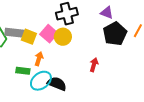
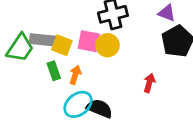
pink square: (49, 34) -> (89, 41), turned -30
green rectangle: (23, 71) -> (54, 71), moved, turned 64

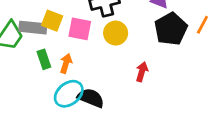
yellow square: (62, 45) -> (52, 21), moved
yellow circle: (108, 45) -> (116, 33), moved

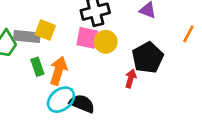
pink square: (80, 29) -> (87, 38), moved
black pentagon: (171, 29) -> (148, 58), moved
orange arrow: (66, 63) -> (58, 71), size x1.5

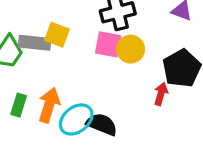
green rectangle: (37, 67) -> (19, 105), moved, turned 36
orange arrow: (58, 71) -> (49, 105), moved

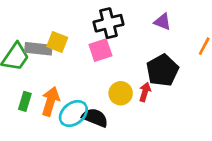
pink square: (108, 44) -> (100, 50), turned -30
yellow circle: (131, 49) -> (121, 93), moved

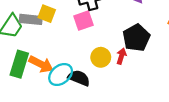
green rectangle: (25, 101) -> (19, 64), size x1.6
orange arrow: (50, 101) -> (41, 64), turned 100

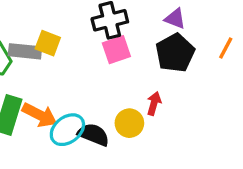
pink square: (84, 21) -> (116, 50), moved
black pentagon: (136, 38) -> (175, 53), moved
yellow circle: (101, 57) -> (129, 123), moved

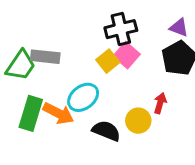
yellow square: (48, 43) -> (108, 61), moved, turned 30
pink square: (116, 50) -> (127, 55), turned -30
cyan ellipse: (67, 130) -> (83, 97), moved

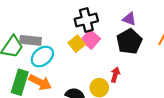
cyan ellipse: (83, 97) -> (42, 56), moved

